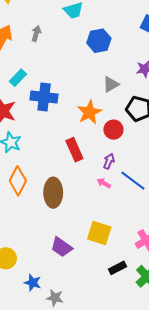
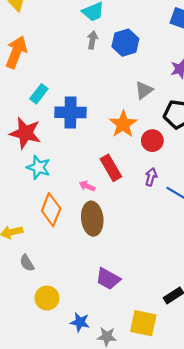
gray arrow: (36, 34) -> (92, 40), moved
pink arrow: (104, 183) -> (87, 186), moved
yellow square: (99, 233) -> (143, 323), moved

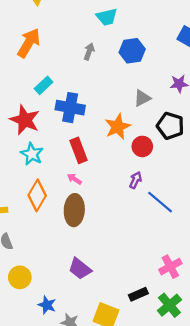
gray arrow: (92, 40) -> (89, 52), moved
red rectangle: (111, 168) -> (79, 150), moved

